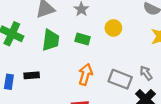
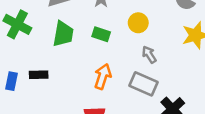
gray arrow: (146, 73) -> (149, 55), moved

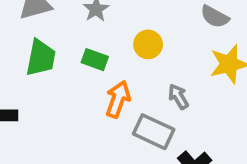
gray arrow: (149, 55) -> (178, 97), moved
orange arrow: (103, 76) -> (118, 99), moved

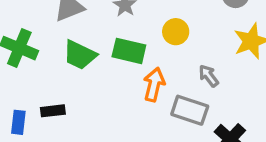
green trapezoid: (41, 58) -> (80, 55), turned 111
green rectangle: (95, 60) -> (129, 51), size x1.4

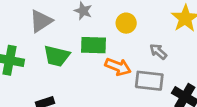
orange arrow: (154, 85) -> (118, 67), turned 110

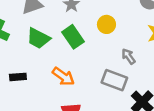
green rectangle: (94, 45) -> (73, 37), turned 40
orange arrow: (118, 67) -> (63, 76), moved

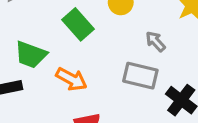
green trapezoid: (38, 38) -> (31, 55), moved

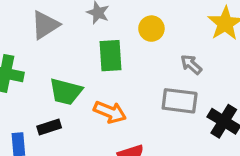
green rectangle: (78, 24) -> (110, 56), turned 44

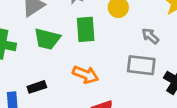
green trapezoid: (66, 92) -> (47, 39), moved

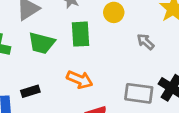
gray rectangle: (141, 65) -> (139, 93), moved

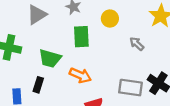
green trapezoid: (42, 43) -> (50, 58), moved
black rectangle: (30, 91) -> (38, 85), turned -56

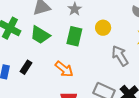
gray arrow: (137, 44) -> (120, 56), size x1.5
green trapezoid: (50, 58) -> (40, 35), moved

